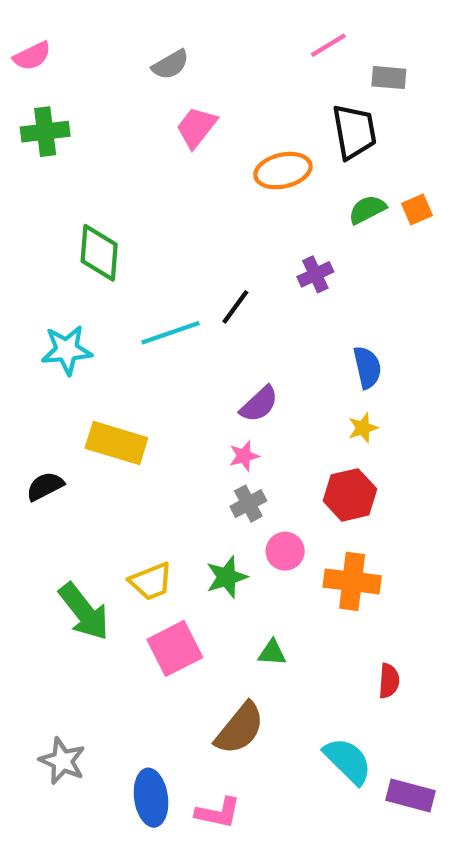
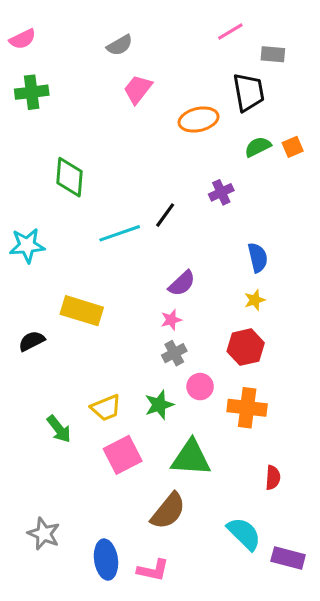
cyan star: (67, 350) -> (27, 245), moved
green arrow: (84, 612) -> (59, 429), size x0.7
green triangle: (272, 653) -> (191, 458), size x2.0

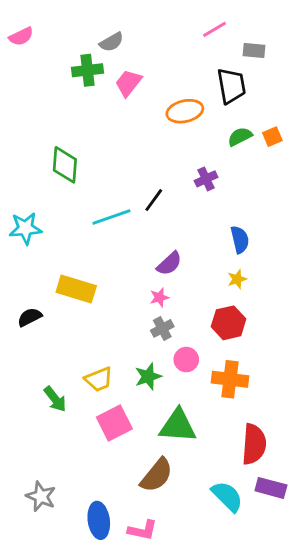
green cross: (32, 92) -> (87, 70), moved
red semicircle: (273, 478) -> (254, 444), size x1.8
purple rectangle: (288, 558) -> (271, 488), moved

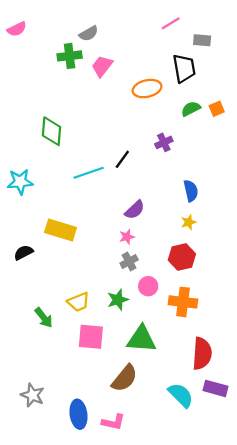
pink square: (114, 423) -> (91, 337), turned 32

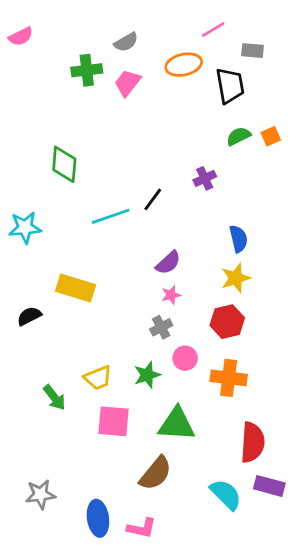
gray semicircle: (89, 34) -> (126, 42), moved
orange ellipse: (147, 89) -> (184, 65), moved
yellow star: (189, 222) -> (236, 278), size x1.5
pink star: (127, 237) -> (171, 295), moved
gray star: (32, 395) -> (40, 494), turned -30

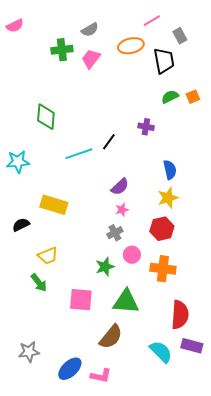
gray rectangle: (252, 51) -> (180, 36), turned 56
purple cross: (205, 178) -> (146, 127), turned 35
yellow trapezoid: (98, 378) -> (48, 256), moved
blue ellipse: (98, 518) -> (70, 369), turned 55

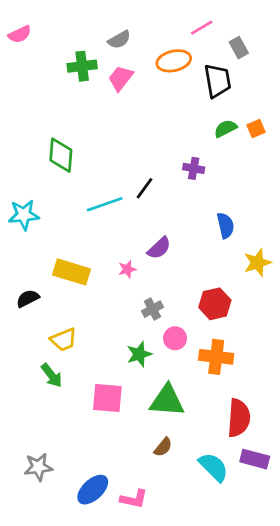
yellow star: (168, 198) -> (257, 263), moved
pink star: (122, 210) -> (127, 269), moved
brown semicircle: (111, 337) -> (163, 447), moved, size x0.6

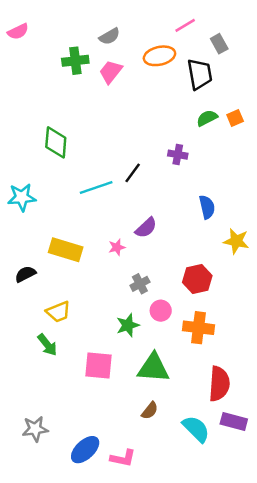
yellow star: (257, 263) -> (236, 241), turned 30

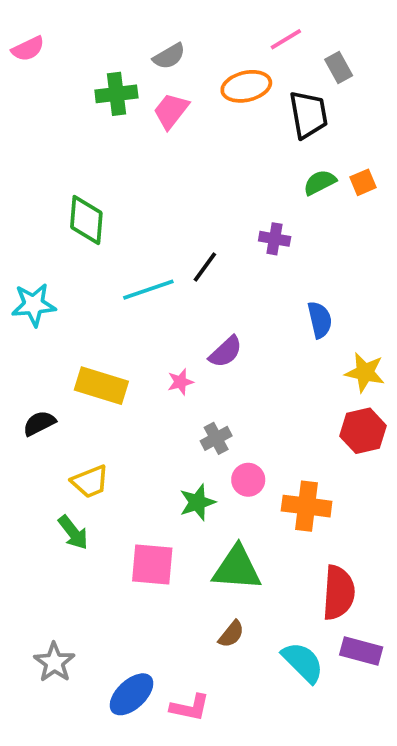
red hexagon: (197, 279) -> (363, 431), moved
gray star: (35, 429) -> (54, 662), turned -30

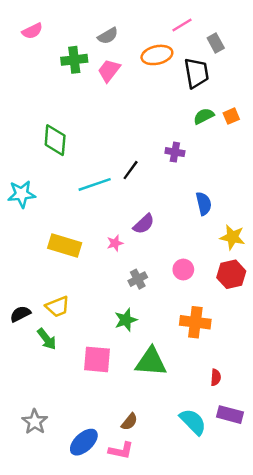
pink semicircle: (28, 49) -> (32, 31), moved
black semicircle: (39, 423) -> (20, 314), moved
pink circle: (248, 480) -> (183, 270), moved
red semicircle: (339, 593) -> (216, 377), size x0.5
brown semicircle: (231, 634) -> (129, 422), moved

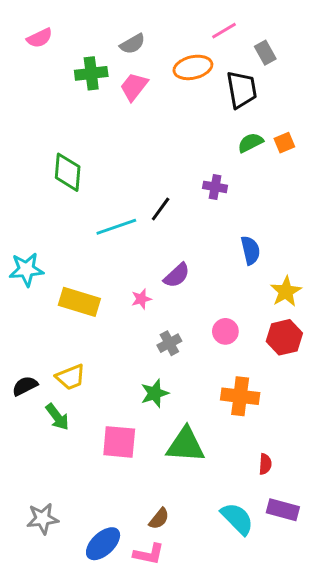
cyan star: (22, 194) -> (26, 269), moved
yellow star: (232, 237) -> (286, 292), turned 30
gray star: (35, 422) -> (43, 519), turned 30

